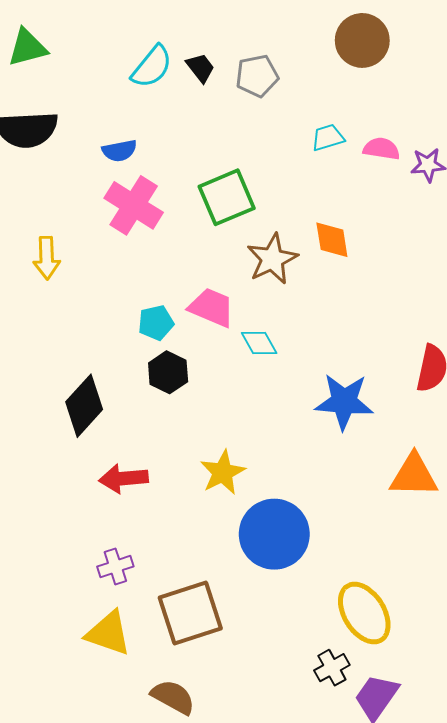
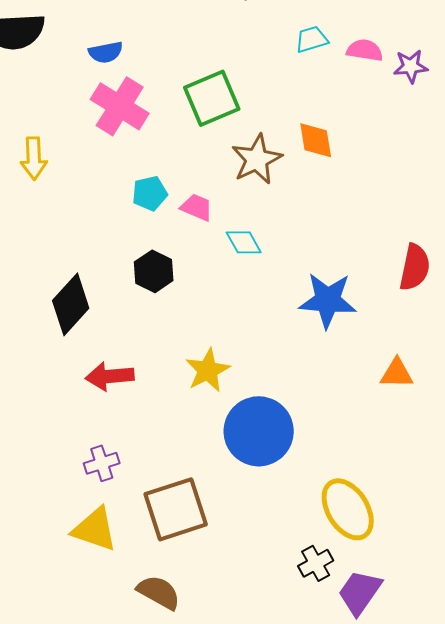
pink trapezoid: (212, 308) -> (197, 207), size x0.7
cyan pentagon: (156, 323) -> (150, 193), moved
orange triangle: (414, 475) -> (397, 373), size x0.7

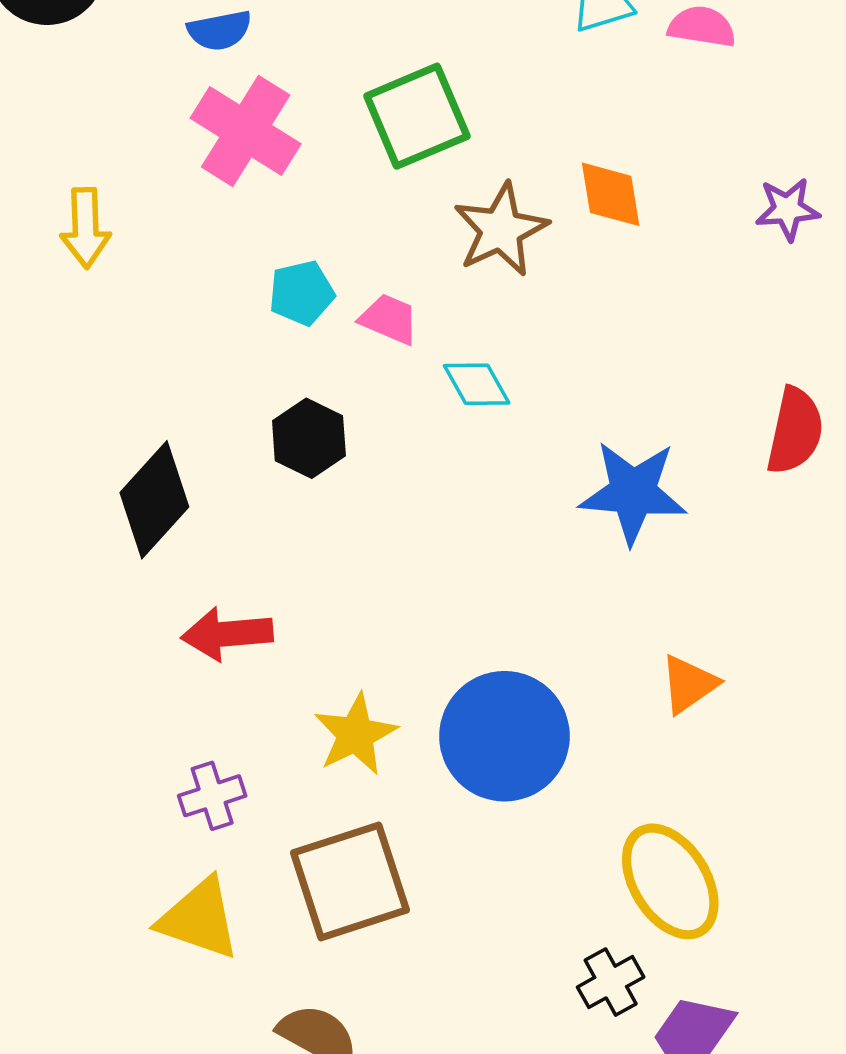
purple star: (411, 66) -> (788, 209), moved
yellow star: (208, 370) -> (356, 734), moved
orange triangle: (397, 373) -> (689, 684), moved, turned -36

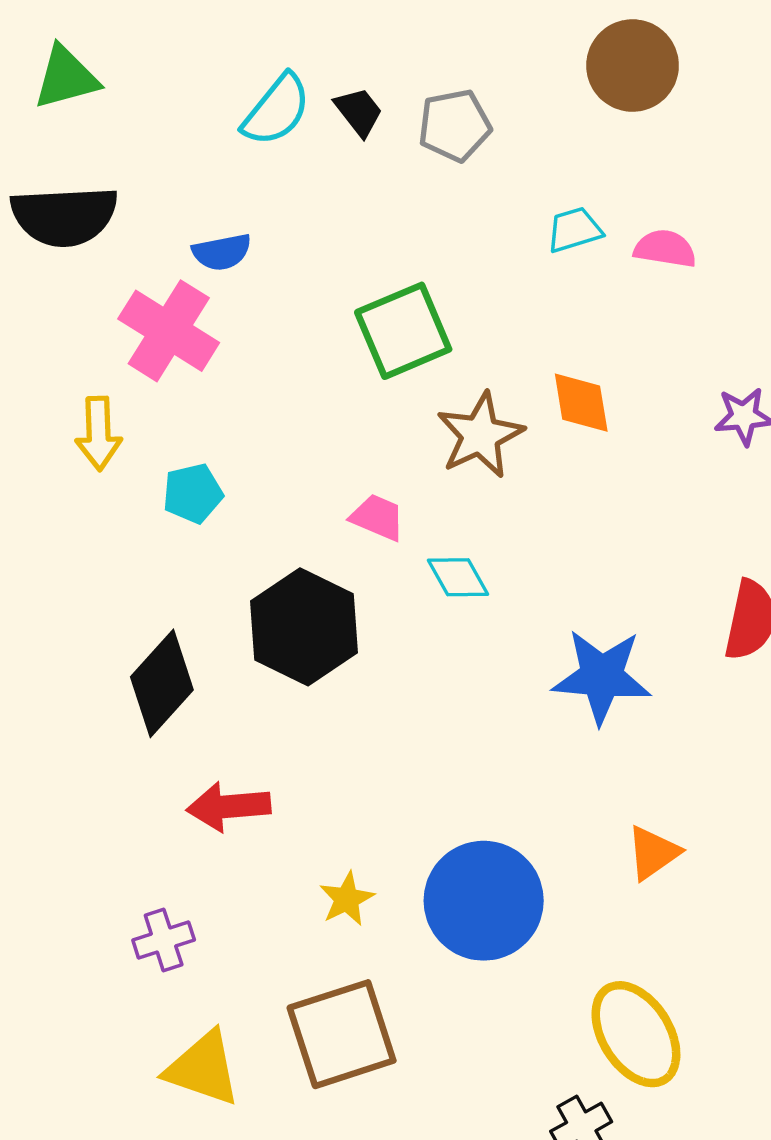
pink cross: (246, 131) -> (169, 331), moved
cyan pentagon: (302, 293) -> (193, 493), moved
black hexagon: (309, 438) -> (304, 627), size x1.6
yellow star: (356, 734) -> (347, 899), size x0.7
purple cross: (212, 796) -> (164, 940), moved

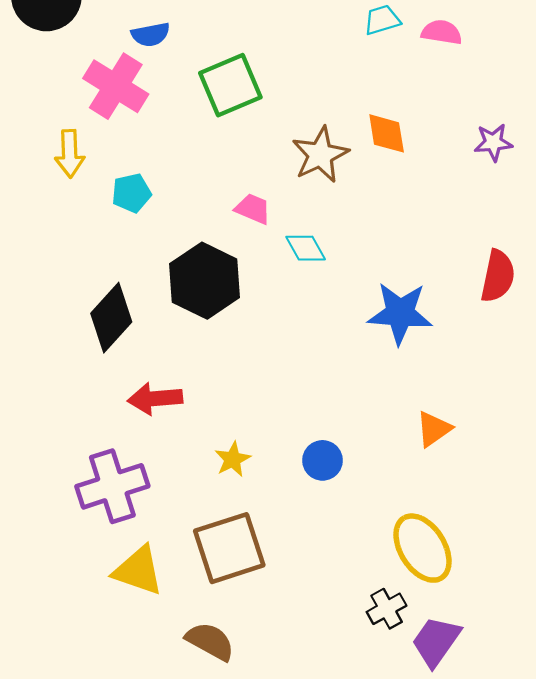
green square: (403, 331) -> (230, 85), moved
blue circle: (484, 901) -> (322, 460), size x0.5
purple cross: (164, 940) -> (112, 486), size x1.8

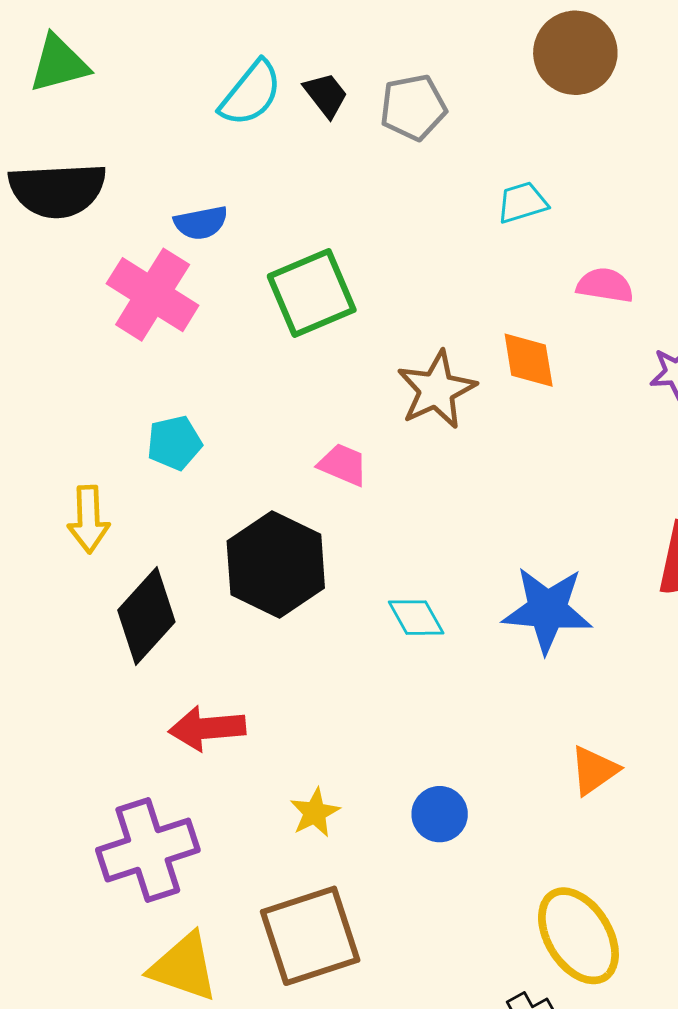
pink semicircle: (442, 32) -> (605, 285), moved
yellow arrow: (70, 154) -> (89, 519), moved
cyan diamond: (306, 248) -> (416, 618), moved

